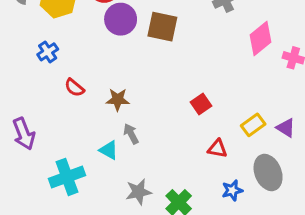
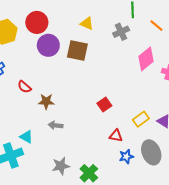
red semicircle: (74, 88) -> (24, 87), moved
gray arrow: (131, 134) -> (56, 125), turned -56
cyan triangle: (109, 150) -> (26, 137), moved
blue star: (232, 190) -> (126, 157), moved

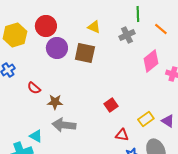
gray arrow: (56, 125) -> (64, 125), size x1.6

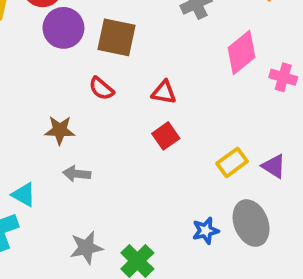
red semicircle: (34, 88) -> (101, 89), moved
gray arrow: (64, 125) -> (77, 174), size x0.6
red triangle: (122, 135) -> (164, 92), moved

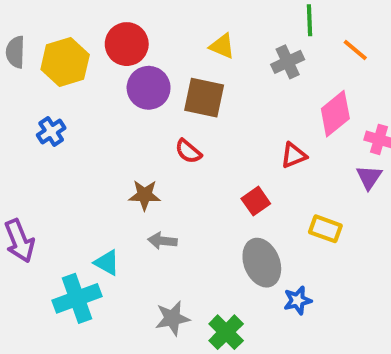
red triangle: (164, 92) -> (294, 155), moved, turned -32
yellow rectangle: (232, 162) -> (325, 229), turned 56
purple triangle: (274, 166) -> (369, 177), moved, turned 32
gray ellipse: (251, 223) -> (262, 263), moved

